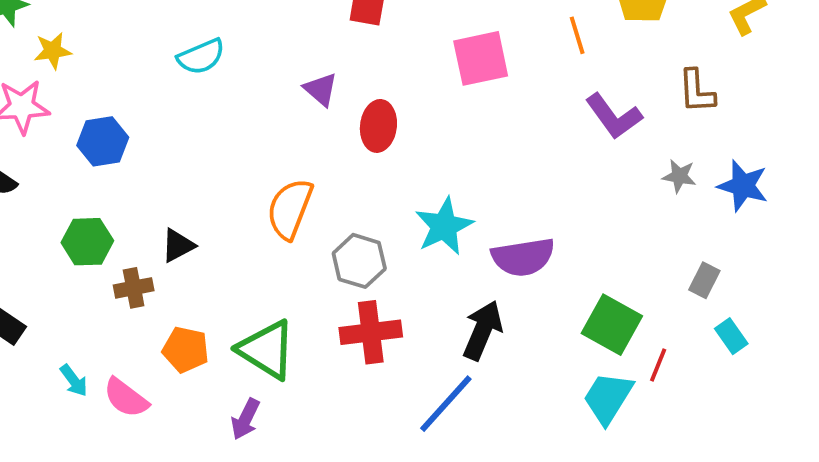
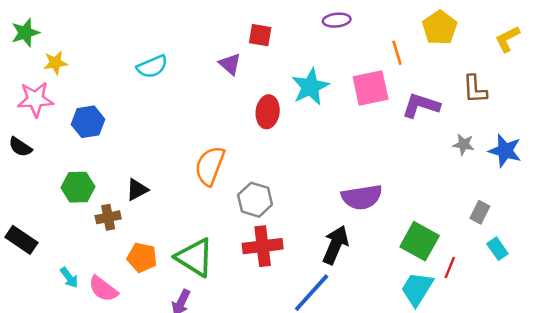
pink square: (481, 58) -> (371, 88), moved
purple triangle: (321, 89) -> (230, 64), moved
purple L-shape: (614, 116) -> (421, 105), turned 144
cyan star: (444, 226) -> (310, 87), moved

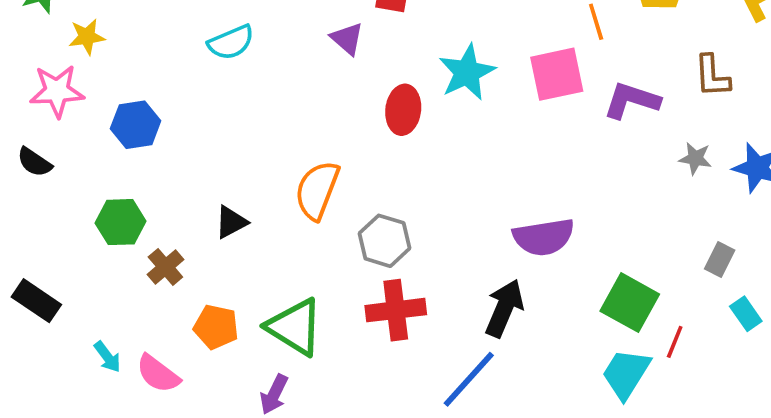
black triangle: (137, 190) -> (231, 222), moved
brown cross: (108, 217) -> (165, 267), turned -30

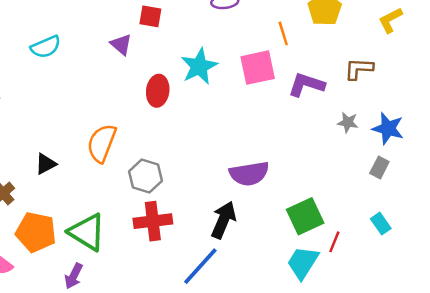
brown L-shape: (712, 76) -> (359, 69), turned 96
gray rectangle: (720, 260) -> (379, 168), moved
green square: (630, 303) -> (305, 216), turned 36
orange pentagon: (216, 327) -> (36, 232), size x1.4

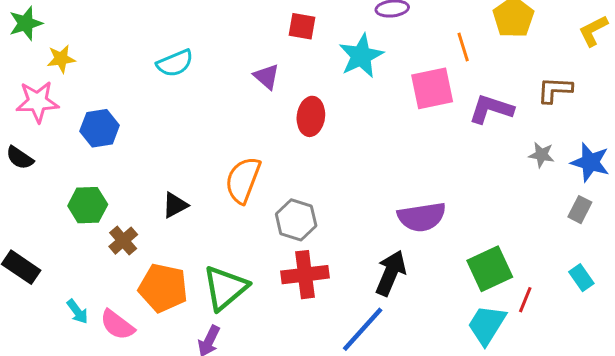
purple triangle: (121, 44) -> (267, 77), moved
cyan star: (199, 66) -> (361, 56), moved
green triangle: (87, 232) -> (225, 288), turned 48

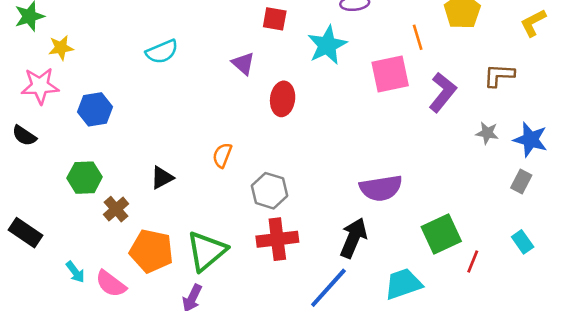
purple L-shape: (491, 109) -> (443, 92), turned 111
orange semicircle: (243, 180) -> (222, 155), size x0.6
cyan trapezoid: (487, 325) -> (403, 284), moved, turned 39

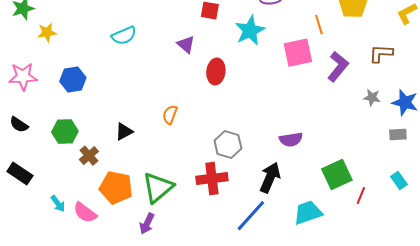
pink star: (40, 86) -> (23, 77), moved
black semicircle: (24, 136) -> (19, 125), moved
gray rectangle: (521, 182) -> (398, 135), turned 60
purple semicircle: (381, 188) -> (291, 140), size x0.7
gray hexagon: (269, 191) -> (228, 145), moved

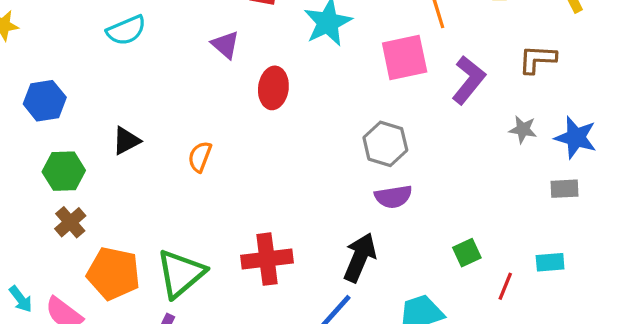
green hexagon: (65, 132) -> (64, 171), moved
black triangle: (124, 132) -> (126, 141), moved
gray hexagon: (228, 145) -> (385, 144), moved
green square: (337, 175) -> (467, 253), size x0.6
cyan rectangle: (399, 181) -> (550, 262), moved, turned -60

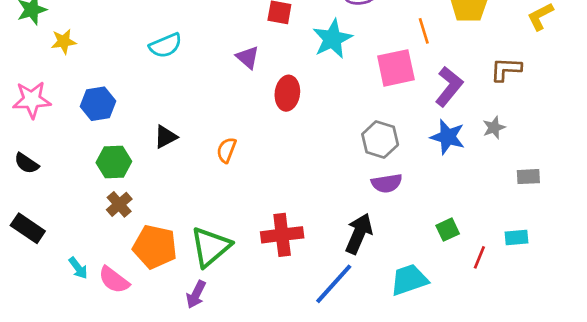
gray star: (523, 129) -> (494, 128), turned -30
blue star: (576, 137) -> (448, 137), moved

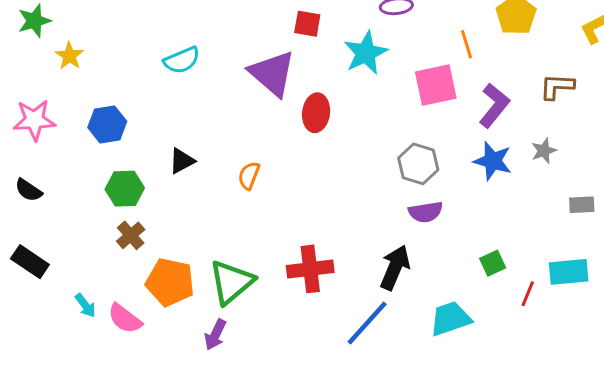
yellow star: (64, 41) -> (69, 56), turned -30
purple triangle: (248, 57) -> (272, 73), size x1.8
cyan rectangle: (516, 237) -> (569, 272), size x1.5

